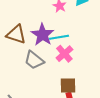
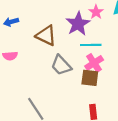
purple star: (42, 35) -> (78, 24), moved
brown square: (68, 86) -> (90, 78), moved

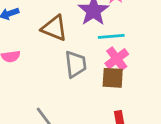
gray trapezoid: (61, 65) -> (76, 64), turned -140

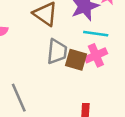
brown square: (113, 78) -> (76, 60), moved

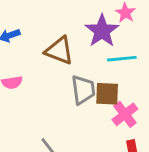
pink cross: (96, 55) -> (125, 114), moved

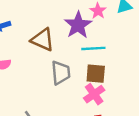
brown square: (107, 94) -> (96, 74), moved

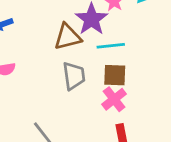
brown triangle: (42, 40) -> (68, 37), moved, turned -35

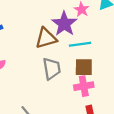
pink cross: (114, 99) -> (84, 86), turned 30

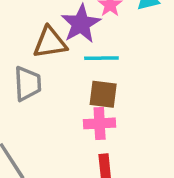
gray trapezoid: (52, 69) -> (28, 84), moved

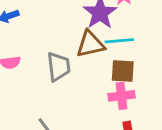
brown triangle: (50, 43) -> (90, 44), moved

